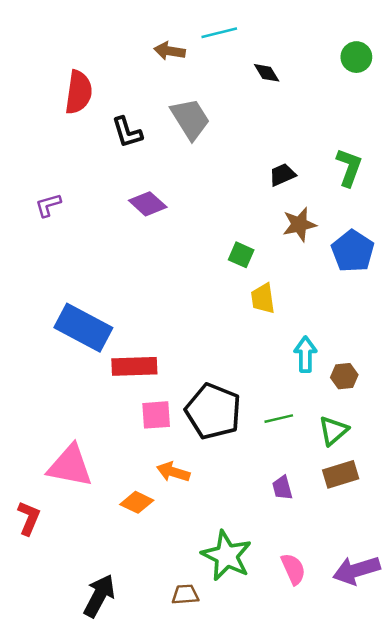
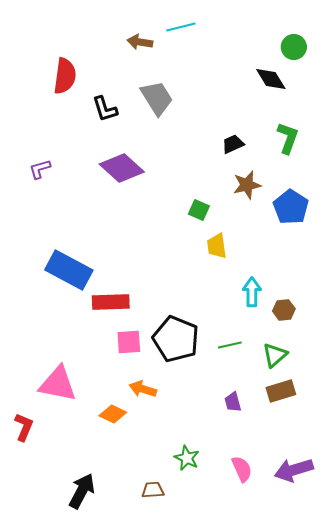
black diamond: (267, 73) -> (271, 79), moved, size x1.4
purple diamond: (148, 204) -> (122, 168), size x1.4
green star: (227, 556) -> (187, 458), size x0.6

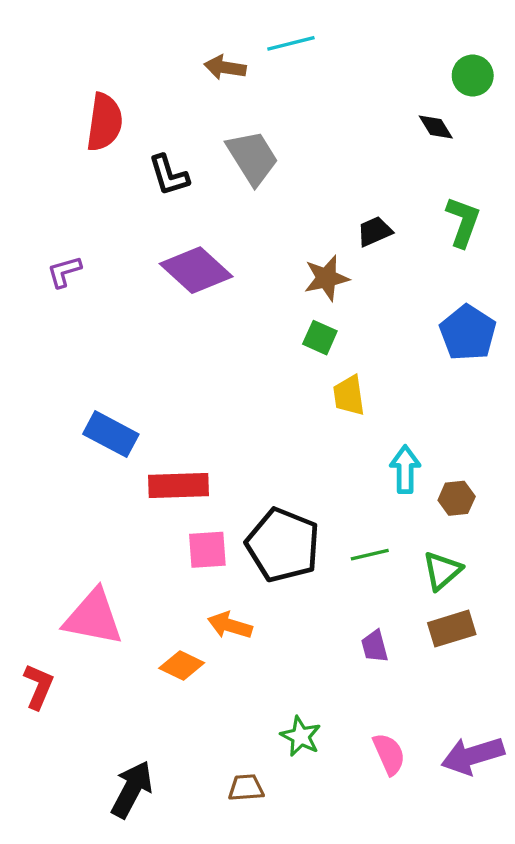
black diamond: (271, 79) -> (436, 127), size x0.7
brown star: (247, 185) -> (326, 278), moved
blue rectangle: (69, 270) -> (111, 434), size x0.7

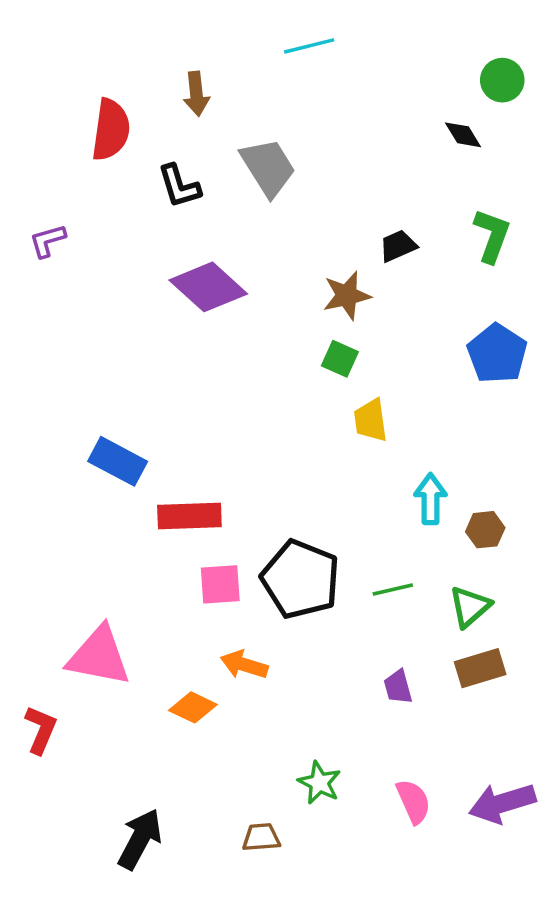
brown arrow: (225, 67) -> (196, 94), moved, turned -105
purple L-shape: (64, 272) -> (48, 241), moved

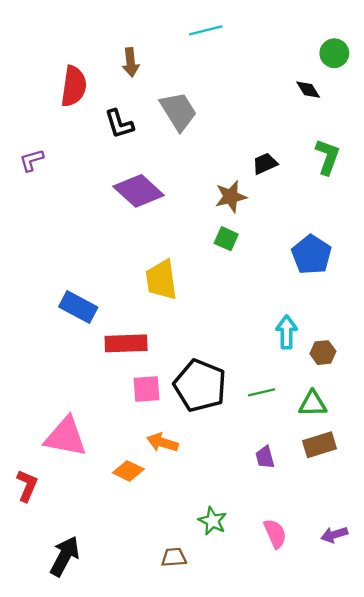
blue pentagon: (497, 354) -> (312, 255), moved
yellow trapezoid: (371, 420) -> (161, 280), moved, size x1.4
green triangle: (470, 607) -> (313, 404), turned 40
purple arrow: (502, 803) -> (334, 535), size x0.6
black arrow: (140, 839) -> (65, 556), moved

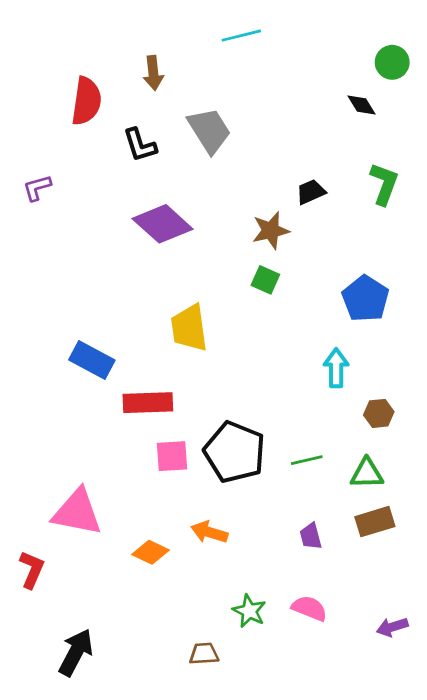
cyan arrow: (287, 332) -> (336, 368), moved
orange arrow: (162, 442) -> (209, 532), moved
pink semicircle: (275, 534) -> (309, 608), moved, turned -44

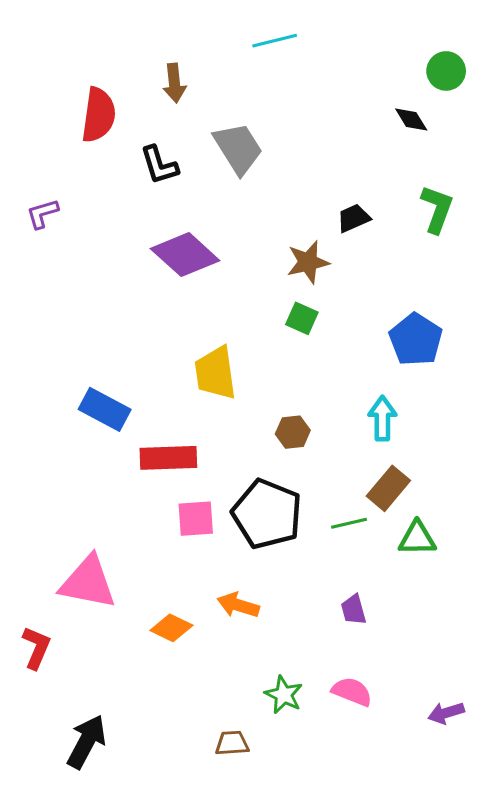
brown hexagon: (379, 413) -> (293, 432), moved
brown rectangle: (375, 522) -> (388, 488), moved, turned -33

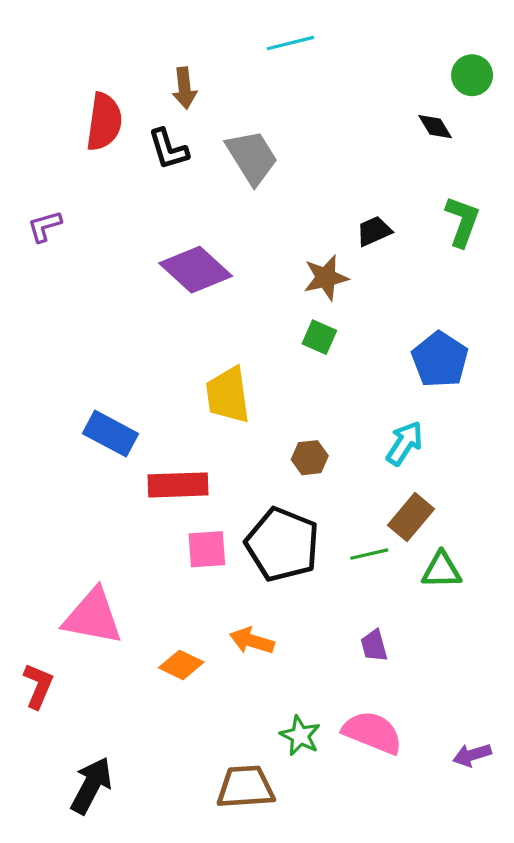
black L-shape: (159, 165) -> (168, 149), moved
cyan arrow: (382, 418) -> (405, 443), turned 33
pink semicircle: (352, 692) -> (372, 732), size x1.4
brown trapezoid: (232, 743) -> (245, 787), size x1.6

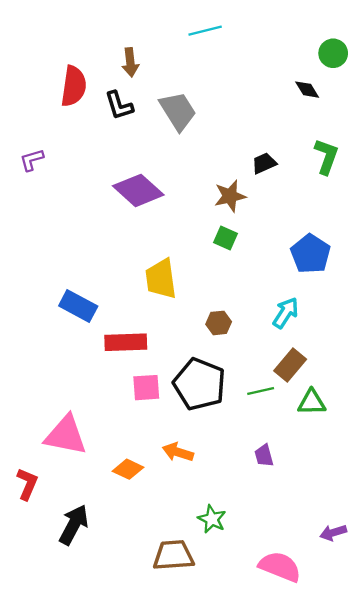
pink semicircle: (372, 732) -> (280, 567), moved
black arrow: (91, 785) -> (74, 525), moved

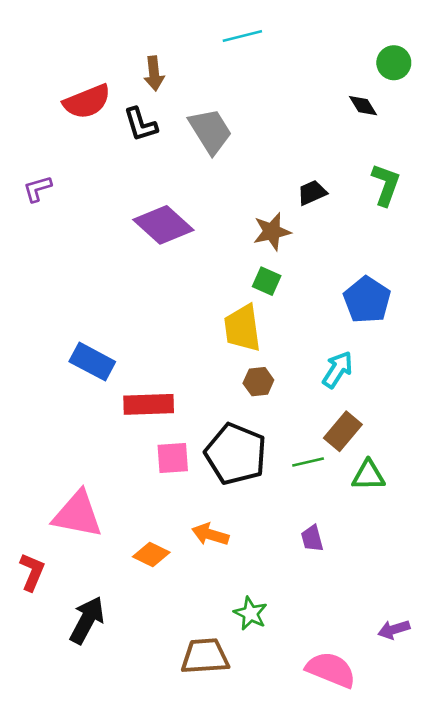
red semicircle: (74, 86) -> (87, 102), turned 60
yellow trapezoid: (161, 279) -> (242, 328), moved

